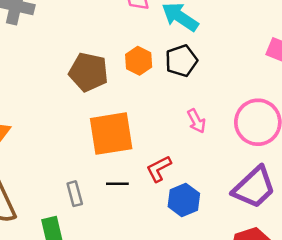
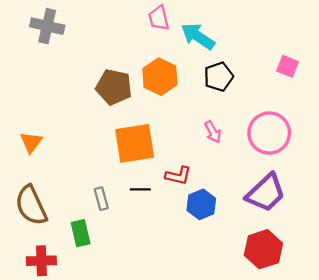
orange hexagon: (139, 61) -> (160, 77), size x1.4
black pentagon: (181, 61) -> (219, 77), moved
red L-shape: (159, 169) -> (178, 176), turned -140

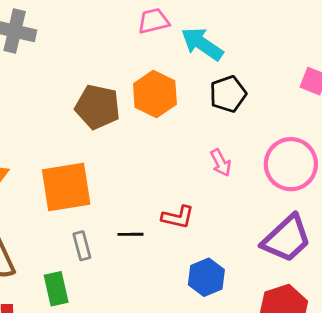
pink trapezoid: (159, 18) -> (153, 21), turned 90
orange square: (135, 143) -> (66, 187), moved
blue hexagon: (201, 204) -> (206, 277), moved

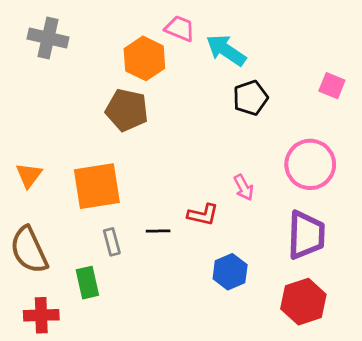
pink trapezoid: (153, 21) -> (180, 29), turned 36
orange hexagon: (155, 94) -> (144, 58), moved
pink arrow: (221, 163) -> (244, 187), moved
purple trapezoid: (287, 239) -> (306, 235), turned -45

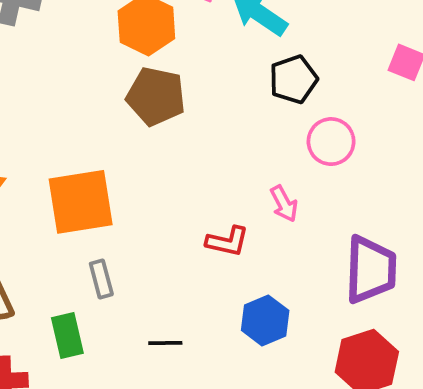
brown pentagon: (127, 110) -> (156, 96), moved
pink circle: (310, 164) -> (331, 142), moved, size x0.7
black line: (158, 231) -> (165, 343), moved

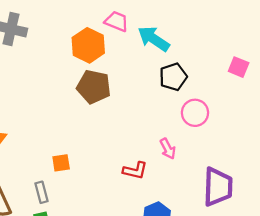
orange square: (81, 202) -> (61, 163), moved, size x0.5
gray rectangle: (101, 279) -> (41, 192), moved

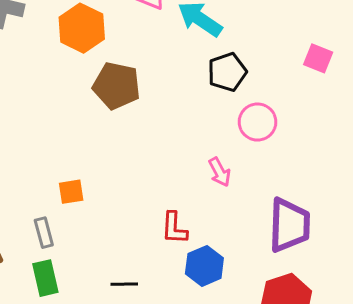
orange hexagon: (88, 45) -> (82, 28), moved
red L-shape: (135, 170) -> (174, 228), moved, turned 80

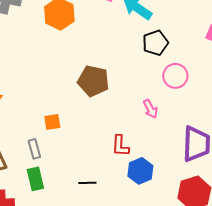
brown pentagon: (117, 86) -> (93, 81), moved

